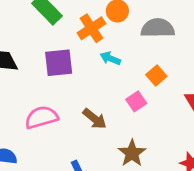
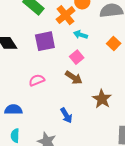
pink square: (136, 101) -> (77, 57), moved
pink semicircle: (41, 117) -> (37, 80), size x0.7

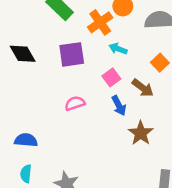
brown arrow: (74, 78) -> (143, 88), moved
pink semicircle: (37, 80) -> (75, 103), moved
blue arrow: (66, 115) -> (119, 106), moved

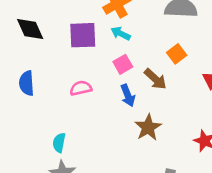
cyan arrow: (118, 49) -> (121, 33), moved
blue semicircle: (26, 140) -> (27, 83), moved, turned -105
cyan semicircle: (26, 174) -> (59, 143), moved

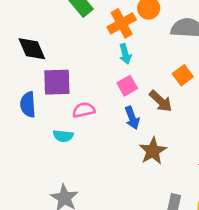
cyan arrow: (121, 33) -> (125, 54), turned -132
purple square: (83, 35) -> (57, 82), moved
cyan semicircle: (59, 143) -> (63, 136), moved, turned -96

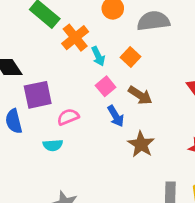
orange cross: (122, 23) -> (75, 38), moved
orange square: (183, 75) -> (131, 57), moved

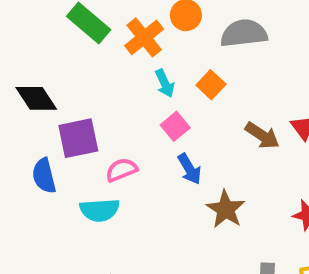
orange cross: (75, 38) -> (144, 37), moved
brown arrow: (140, 95) -> (262, 136), moved
cyan semicircle: (53, 145) -> (100, 210), size x1.4

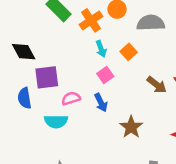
blue arrow: (190, 169) -> (101, 103), moved

